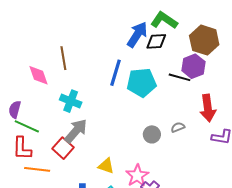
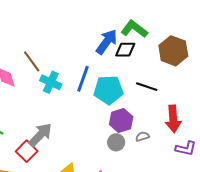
brown line: (63, 58) -> (32, 61), turned -30
purple hexagon: (193, 66) -> (121, 121), moved
cyan cross: (71, 101) -> (51, 82), moved

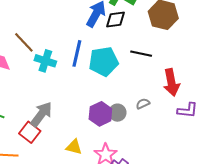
purple hexagon: (121, 121) -> (100, 114), moved

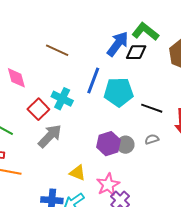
brown line: (24, 42) -> (57, 50), moved, turned -30
black line: (141, 54) -> (152, 108), moved
cyan cross: (45, 61) -> (62, 99), moved
red square: (30, 132) -> (38, 109), moved

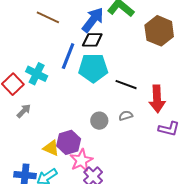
brown line: (57, 50) -> (48, 17), moved
black diamond: (136, 52) -> (92, 40), moved
gray arrow: (50, 136) -> (24, 111), size x0.6
purple hexagon: (108, 144) -> (69, 142), moved

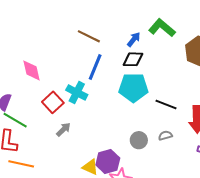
blue arrow: (93, 20) -> (134, 39), size x0.6
blue line: (68, 56) -> (95, 67), moved

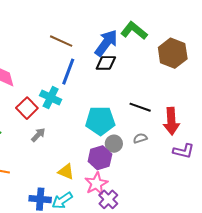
blue arrow: (134, 39) -> (106, 43), size x1.8
cyan pentagon: (133, 88) -> (100, 121), moved
purple hexagon: (108, 162) -> (100, 158), moved

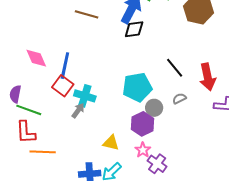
blue line: (68, 72) -> (65, 66), moved
cyan cross: (51, 98) -> (85, 96), moved
black line: (140, 107) -> (175, 68), turned 40
pink star: (96, 184) -> (143, 150), size x0.7

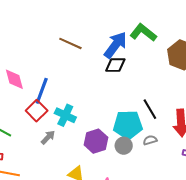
cyan pentagon: (137, 87) -> (128, 125), moved
cyan cross: (85, 96) -> (65, 115), moved
purple hexagon: (142, 124) -> (96, 141), moved

